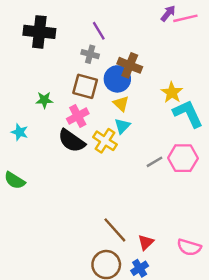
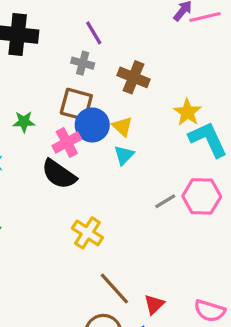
blue circle: (117, 79) -> (92, 125), moved
yellow cross: (105, 141) -> (87, 233), moved

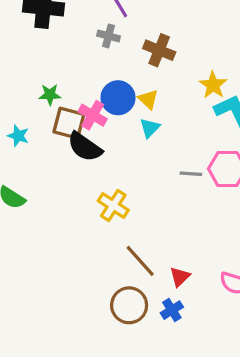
brown square: (76, 104) -> (69, 123), moved
pink cross: (67, 142) -> (93, 115), turned -32
gray line: (165, 201) -> (191, 174), turned 35

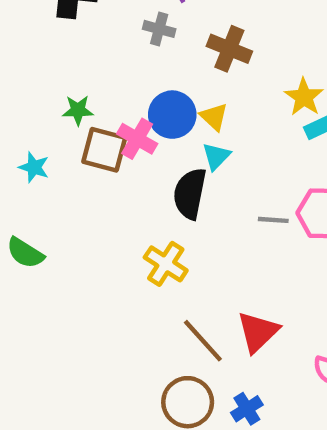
black semicircle: (85, 147) -> (190, 194), moved, turned 66
red triangle: (180, 277) -> (258, 332), moved, size x1.5

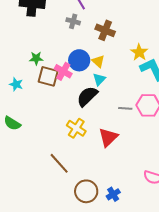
black semicircle: (190, 194) -> (87, 96), turned 35
red triangle: (258, 332) -> (108, 137), moved
brown line: (203, 341) -> (59, 163), moved

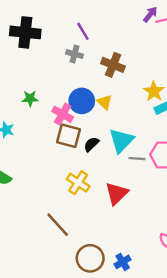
brown square: (48, 76) -> (69, 136), moved
cyan triangle: (99, 79) -> (121, 141), moved, size x1.6
black semicircle: (87, 96) -> (91, 144), size x0.6

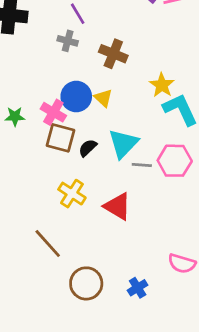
green star: (30, 99) -> (15, 116), moved
red triangle: (117, 193) -> (118, 206), turned -45
blue cross: (123, 262) -> (138, 288), moved

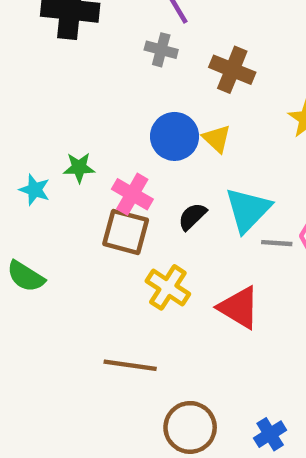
pink cross: (53, 112) -> (132, 194), moved
brown square: (61, 138) -> (126, 232), moved
brown line: (48, 243) -> (130, 365), turned -40

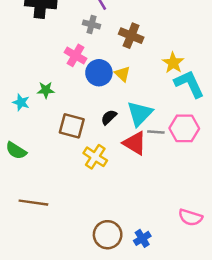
pink cross: (132, 194) -> (75, 55), moved
red triangle: (239, 307) -> (135, 143), moved
brown line: (130, 365) -> (33, 203), moved
blue cross: (270, 434) -> (142, 238), moved

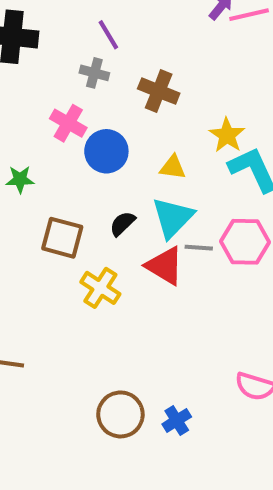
yellow triangle: (122, 74) -> (173, 167), moved, turned -35

